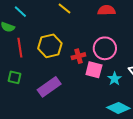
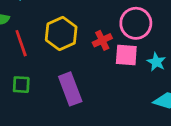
purple rectangle: (49, 87) -> (70, 89), turned -65

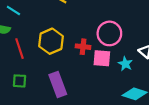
red cross: (102, 40) -> (83, 47), turned 32

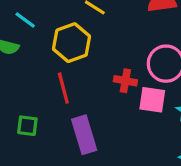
yellow hexagon: (51, 41) -> (72, 43), moved
red line: (20, 49) -> (63, 88), moved

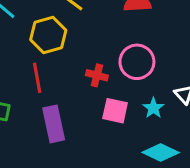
pink square: (152, 100) -> (115, 111), moved

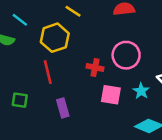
purple rectangle: (54, 124) -> (63, 108), size x0.7

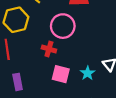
pink circle: (126, 55) -> (63, 26), moved

